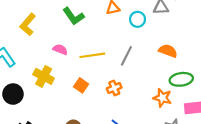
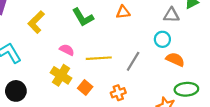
cyan circle: (138, 19) -> (162, 39), moved
yellow cross: (44, 76) -> (61, 75), moved

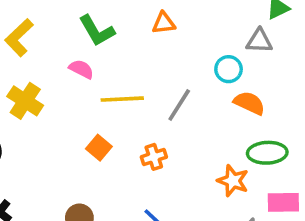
gray triangle: (171, 15) -> (259, 41), moved
pink semicircle: (67, 50) -> (81, 69), moved
yellow cross: (61, 75) -> (25, 101), moved

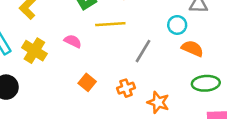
pink semicircle: (81, 69) -> (73, 41), moved
yellow line: (122, 99) -> (110, 24), moved
orange star: (233, 181) -> (158, 102), moved

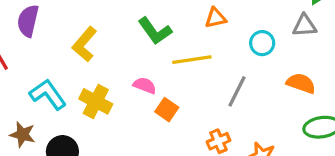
cyan circle: (177, 25) -> (262, 43), moved
orange square: (87, 82) -> (167, 110), moved

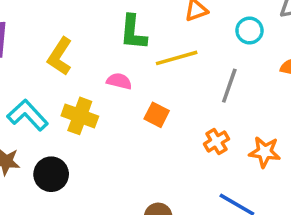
green L-shape: (155, 31) -> (133, 32), turned 48
pink semicircle: (145, 85) -> (119, 81), moved

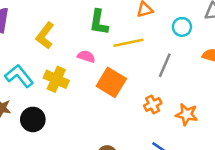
orange square: (157, 115) -> (111, 82), size x1.6

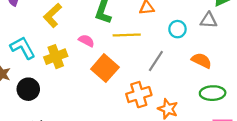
yellow cross: (56, 79) -> (56, 57), turned 35
orange cross: (153, 104) -> (139, 95), size x1.5

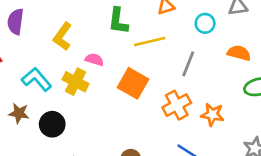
pink semicircle: (86, 41) -> (94, 60), moved
yellow cross: (56, 57) -> (75, 82), turned -30

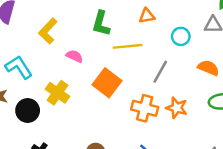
yellow cross: (75, 82) -> (58, 93), moved
orange cross: (177, 105) -> (145, 108), turned 35
orange star: (212, 115) -> (177, 108), moved

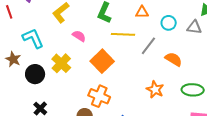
cyan circle: (181, 36) -> (169, 23), moved
orange semicircle: (208, 68) -> (174, 59), moved
gray line: (160, 72) -> (148, 46), moved
orange cross: (145, 108) -> (99, 96), moved

